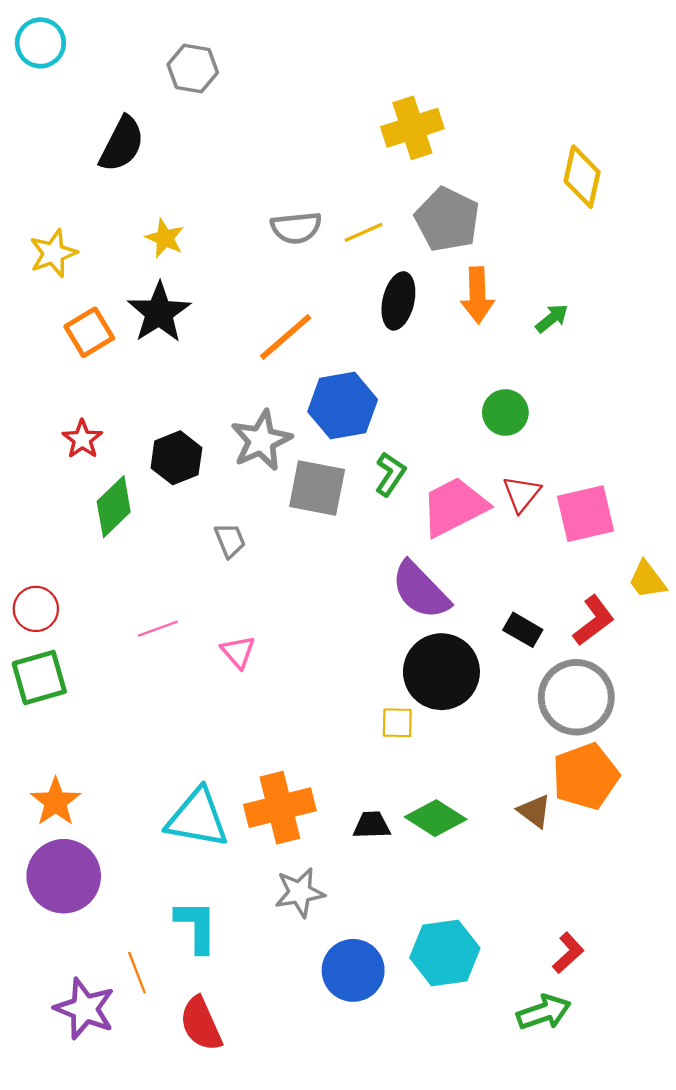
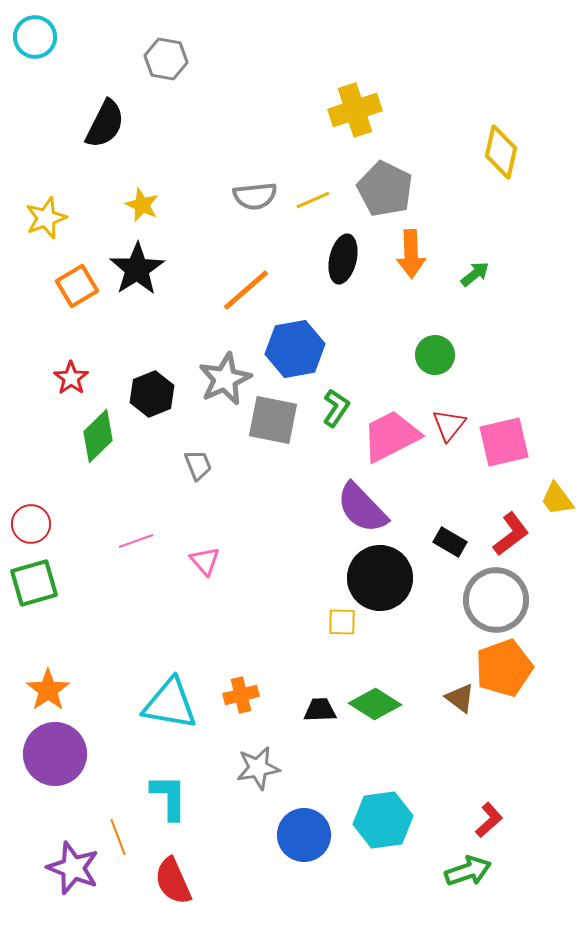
orange cross: (280, 808) -> (241, 695), size x0.6

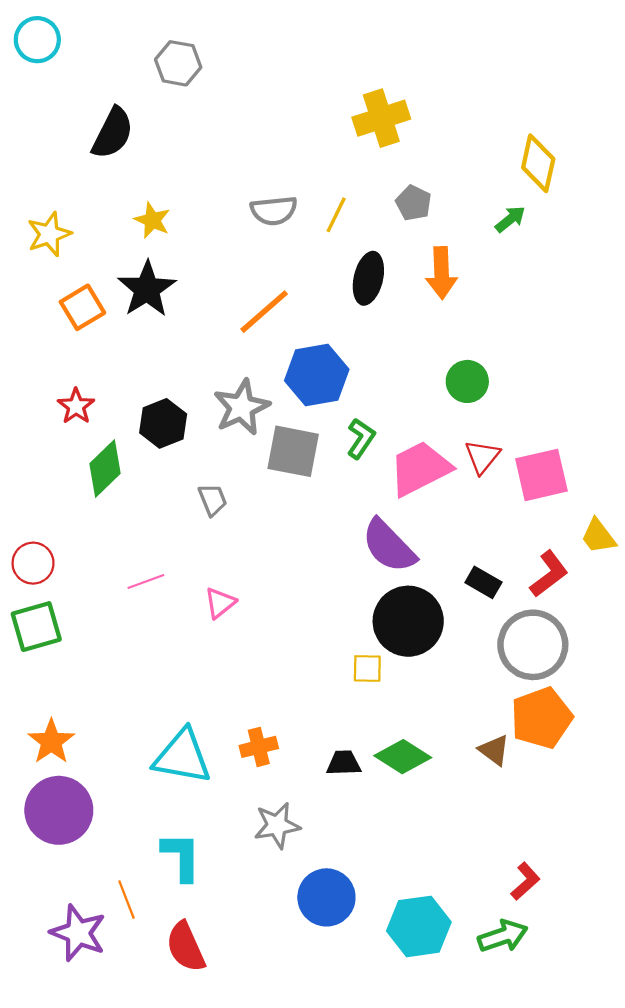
gray pentagon: (385, 189) -> (414, 203), size x0.6
yellow line: (313, 200) -> (336, 215), turned -40
green arrow: (475, 274) -> (510, 219), moved
pink triangle: (205, 561) -> (220, 603), turned 32
cyan hexagon: (383, 820) -> (419, 926), moved

